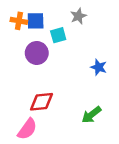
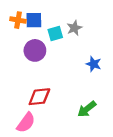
gray star: (78, 16) -> (74, 28), moved

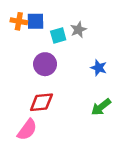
purple circle: (35, 50) -> (45, 64), moved
green arrow: (87, 109) -> (101, 107), moved

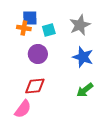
orange cross: (19, 21) -> (24, 28), moved
gray star: (78, 30) -> (80, 25), moved, size x1.5
blue star: (99, 68) -> (83, 57), size x1.5

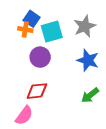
blue square: (30, 18) -> (32, 19), turned 35
cyan square: (49, 30) -> (52, 32), size x1.5

